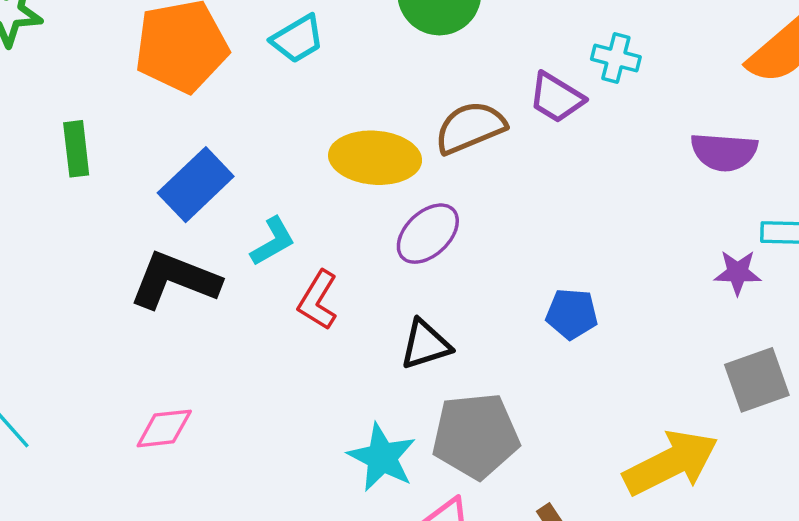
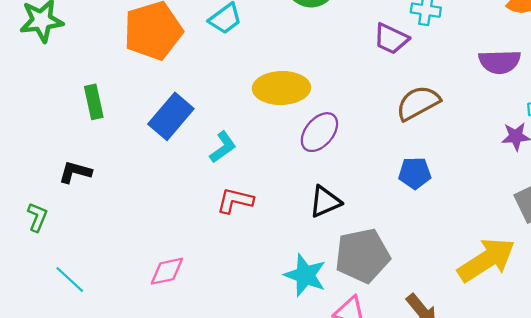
brown semicircle: (470, 128) -> (418, 103), moved
black L-shape: (175, 280) -> (75, 172), moved, size x0.6
red L-shape: (318, 300) -> (235, 201), moved, turned 78

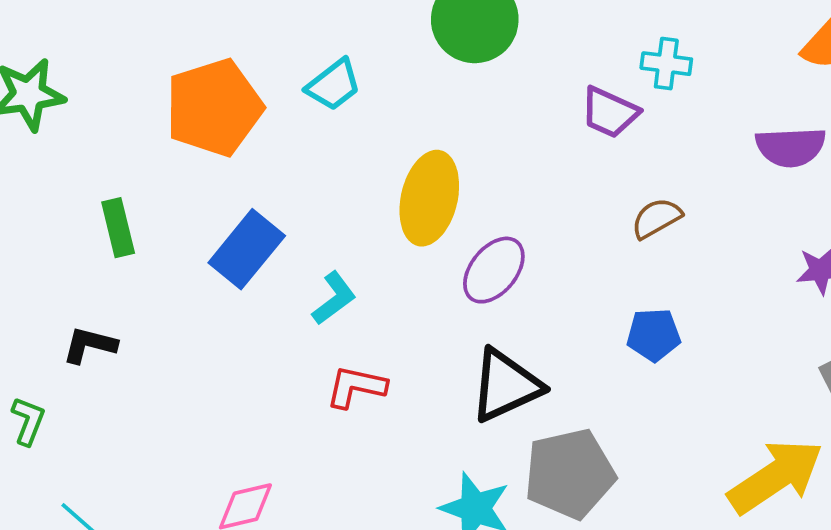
yellow ellipse: (281, 88) -> (429, 198), turned -74
brown semicircle: (418, 103) -> (656, 218), size x0.7
black triangle: (325, 202) -> (506, 385), size x1.4

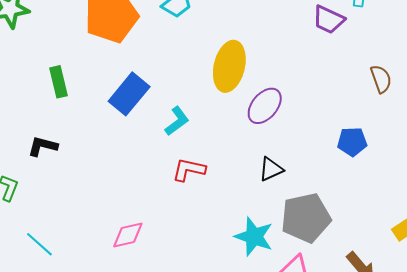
brown semicircle: (656, 218) -> (381, 79), moved, turned 100
black triangle: (506, 385) -> (271, 169), size x0.6

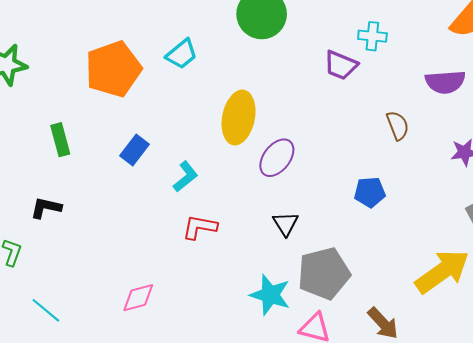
blue rectangle: (129, 94) -> (135, 150), size x0.7
black triangle: (271, 169) -> (286, 224), turned -36

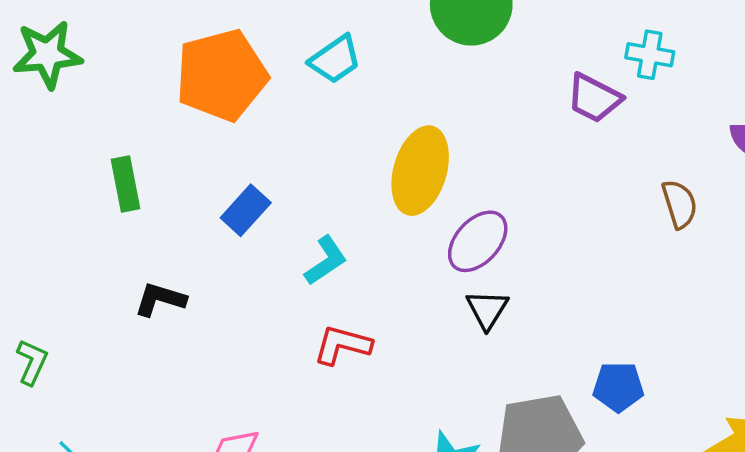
blue pentagon: (370, 192) -> (618, 387), moved
black L-shape: (46, 208) -> (160, 299), moved
black triangle: (286, 224) -> (487, 309), moved

